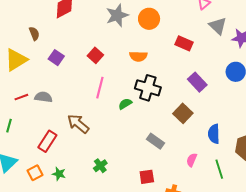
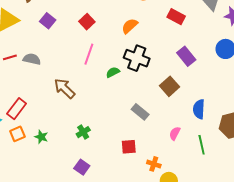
orange semicircle: (138, 56) -> (130, 26), turned 132
red rectangle: (47, 141) -> (17, 109), moved

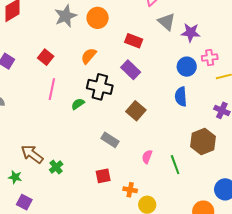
purple rectangle: (186, 56) -> (131, 70), moved
brown arrow: (64, 88) -> (32, 154), moved
blue semicircle: (199, 109) -> (181, 97), moved
purple square: (82, 167) -> (24, 202), moved

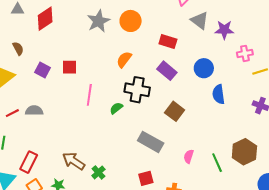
red square: (46, 57) -> (69, 67), moved, turned -35
blue circle: (187, 67) -> (204, 68), moved
gray rectangle: (110, 140) -> (151, 142), size x1.4
brown hexagon: (203, 142) -> (244, 152), moved

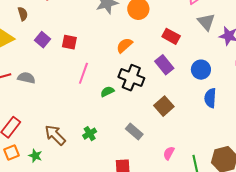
gray rectangle: (151, 142) -> (134, 131), size x0.7
green cross: (98, 172) -> (90, 134), moved

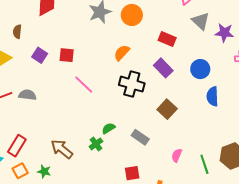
brown semicircle: (23, 14) -> (17, 32), turned -152
pink line: (83, 73) -> (84, 85), turned -60
green semicircle: (107, 92) -> (108, 128), moved

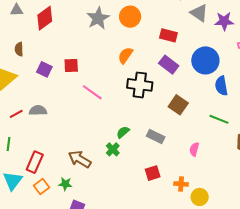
blue circle: (200, 69) -> (205, 60), size x1.4
green line: (204, 164) -> (219, 119), moved, turned -42

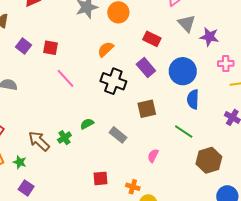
brown square: (178, 105) -> (147, 109), turned 30
green cross: (113, 149) -> (64, 138), moved
red square: (153, 173) -> (100, 178), moved

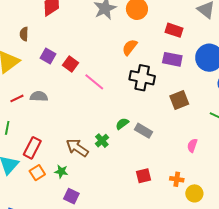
red square: (50, 48) -> (70, 64), moved, turned 35
purple rectangle: (146, 67) -> (172, 59), turned -30
gray rectangle: (118, 135) -> (144, 131), moved

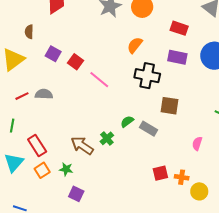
brown square: (179, 100) -> (169, 106), moved, turned 30
red rectangle: (32, 148) -> (37, 145), turned -60
red square: (144, 176) -> (160, 173), moved

